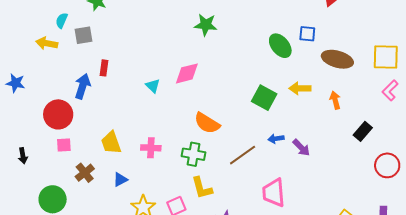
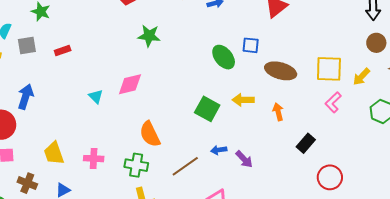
red rectangle: (104, 68) -> (63, 51), moved, turned 63
orange semicircle: (207, 123) -> (150, 134), turned 32
brown cross: (85, 173) -> (27, 183), turned -30

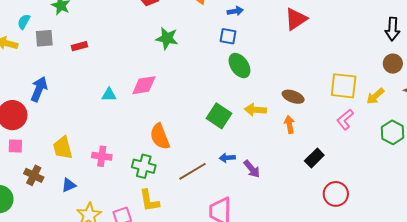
blue square: (251, 45) -> (228, 36), moved
brown ellipse: (281, 71) -> (293, 97), moved, size x0.7
cyan triangle: (96, 96) -> (109, 95), turned -49

